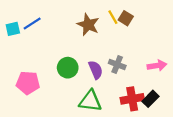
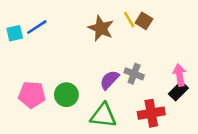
pink arrow: (157, 65) -> (180, 75), turned -90
green circle: (68, 68) -> (66, 95), moved
purple semicircle: (96, 70) -> (109, 80), turned -114
black rectangle: (151, 99) -> (178, 91), moved

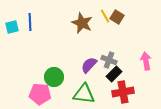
blue line: (37, 27) -> (30, 22), turned -60
black rectangle: (178, 91) -> (114, 74), moved
pink pentagon: (32, 95) -> (40, 94), moved

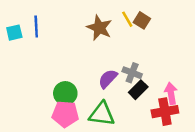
pink arrow: (146, 61) -> (171, 93), moved
red cross: (123, 92) -> (165, 112), moved
pink pentagon: (40, 94) -> (65, 114), moved

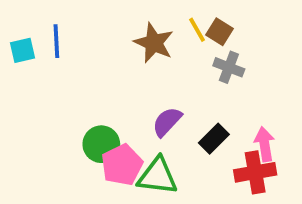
gray cross: (132, 73) -> (229, 67), moved
pink pentagon: (65, 114) -> (122, 165), moved, turned -30

